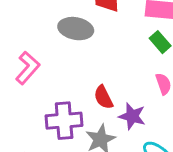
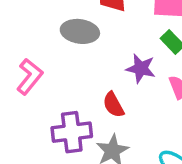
purple star: (132, 116) -> (141, 68), moved

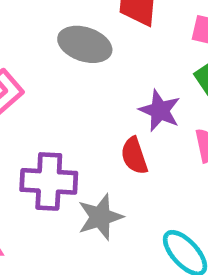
red semicircle: (113, 105) -> (134, 156), moved

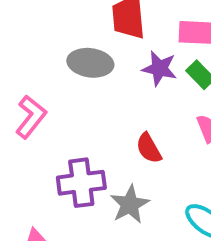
purple star: (160, 111) -> (159, 68), moved

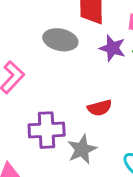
red semicircle: (149, 148) -> (100, 108), turned -80

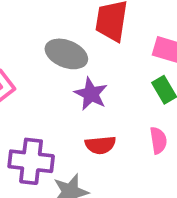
purple star: (112, 48) -> (91, 94), moved

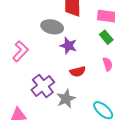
purple cross: (31, 161) -> (43, 86), turned -35

